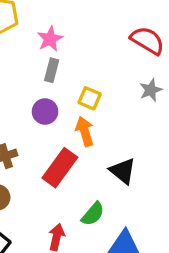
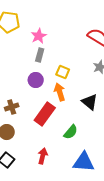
black triangle: (123, 171) -> (90, 102), moved
green semicircle: (93, 214) -> (71, 132), moved

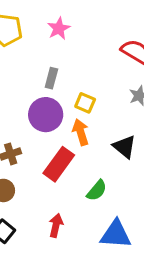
pink star: (39, 36) -> (59, 29), moved
purple circle: (36, 80) -> (46, 115), size x1.5

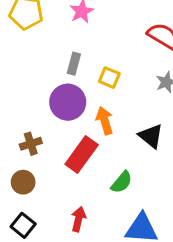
yellow square: (85, 103) -> (109, 78), moved

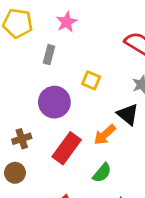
gray rectangle: (74, 64) -> (49, 55), moved
orange arrow: (105, 121) -> (105, 135), moved, turned -115
black triangle: (151, 136) -> (128, 114), moved

